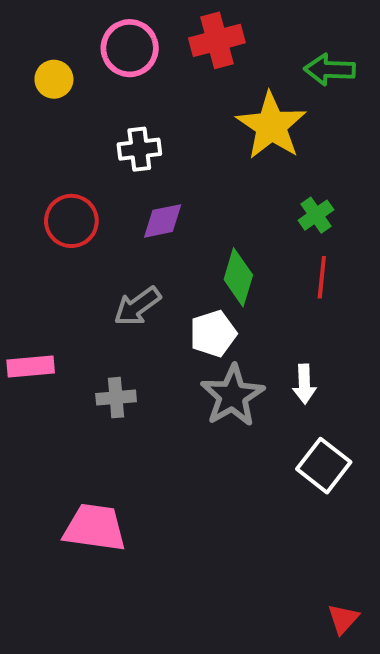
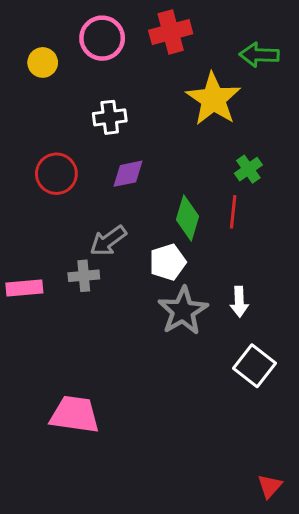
red line: (322, 277) -> (233, 212), moved
gray cross: (116, 398) -> (84, 276), moved

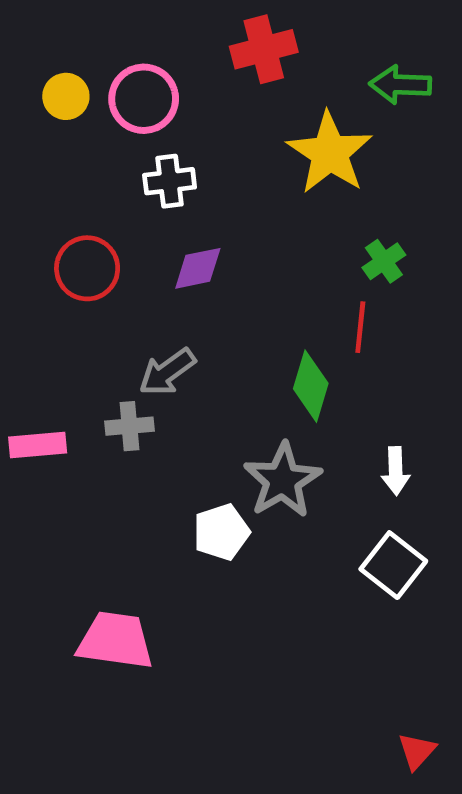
pink circle: (102, 38) -> (144, 99), moved
green diamond: (187, 218) -> (311, 386), moved
white pentagon: (168, 262) -> (221, 532), moved
white arrow: (239, 302) -> (396, 471), moved

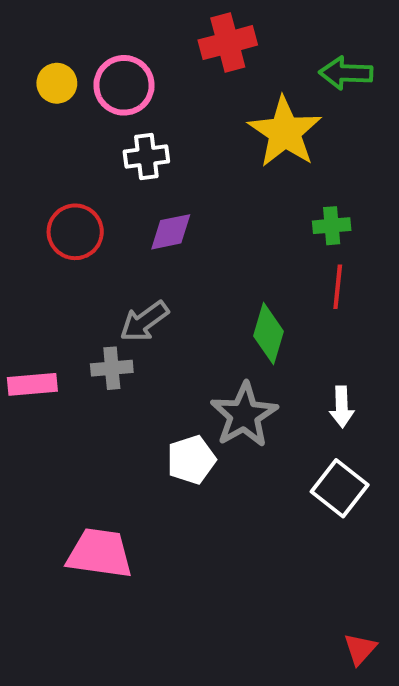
green cross: (384, 261) -> (332, 226), turned 30
red line: (360, 327) -> (338, 287), moved

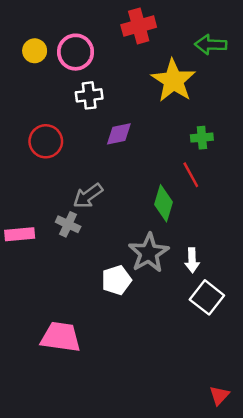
purple diamond: (171, 232) -> (119, 134), moved
red line: (338, 287) -> (191, 175), moved, turned -35
gray cross: (112, 368) -> (68, 224), turned 30
white arrow: (342, 407) -> (192, 260), moved

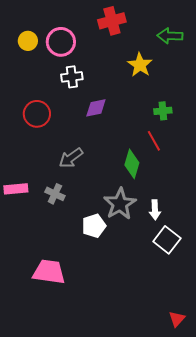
yellow star: (173, 81) -> (140, 65), size x0.7
gray cross: (68, 224) -> (55, 194), moved

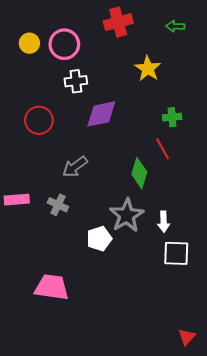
green arrow: (170, 36) -> (175, 26), moved, size x0.7
purple diamond: (96, 108) -> (101, 114), size x1.4
white square: (167, 240) -> (176, 253), turned -36

